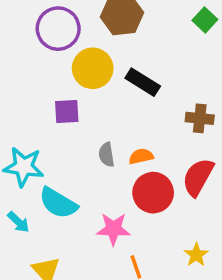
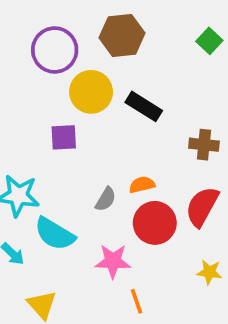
gray semicircle: (106, 155) -> (106, 199), moved, turned -140
yellow star: (196, 255) -> (209, 272), moved, turned -30

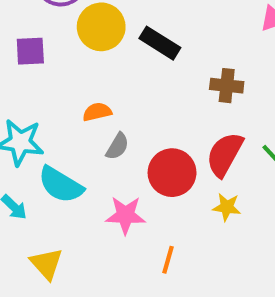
purple square: (64, 137) -> (30, 51), moved
orange semicircle: (142, 185) -> (97, 112), moved
yellow star: (209, 272) -> (227, 207), moved
orange line: (137, 301) -> (168, 260), moved, turned 35

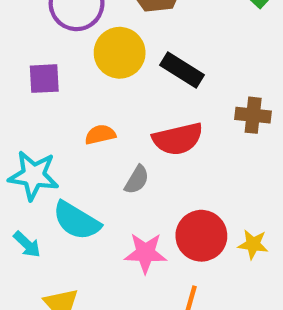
orange semicircle: (97, 112) -> (100, 135), moved
red semicircle: (225, 154) -> (178, 139), moved, turned -132
red circle: (172, 173) -> (201, 236), moved

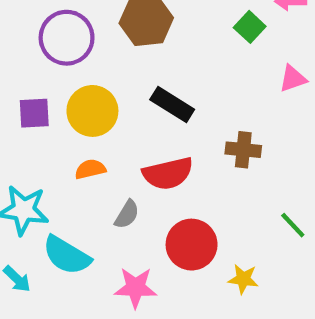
yellow circle: (120, 53) -> (92, 111), moved
red circle: (201, 236) -> (192, 245), moved

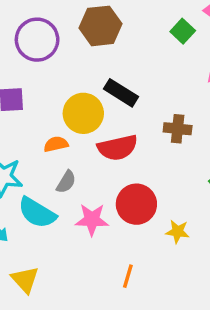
yellow circle: (92, 111) -> (83, 113), moved
gray semicircle: (127, 214) -> (66, 182), moved
pink star: (136, 288) -> (92, 220), moved

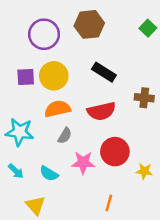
yellow circle: (83, 113) -> (54, 76), moved
orange semicircle: (56, 144) -> (57, 109), size x1.5
cyan semicircle: (37, 213) -> (49, 174), moved, size x0.7

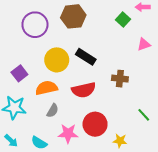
yellow circle: (54, 76) -> (57, 60), moved
purple square: (26, 77) -> (19, 73), moved, turned -35

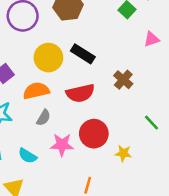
brown cross: (120, 79) -> (123, 80), turned 35

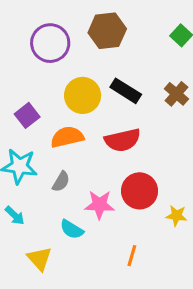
brown cross: (123, 80) -> (176, 94), moved
gray semicircle: (44, 118) -> (61, 182), moved
cyan semicircle: (28, 156) -> (72, 229), moved

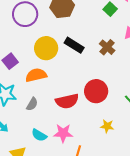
red semicircle: (123, 140) -> (67, 101), moved
red circle: (140, 191) -> (96, 91), moved
pink star: (99, 205) -> (63, 133), moved

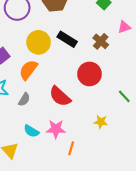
orange semicircle: (36, 75) -> (28, 70), turned -40
red circle: (96, 91) -> (89, 74), moved
red semicircle: (67, 101) -> (60, 96), turned 55

